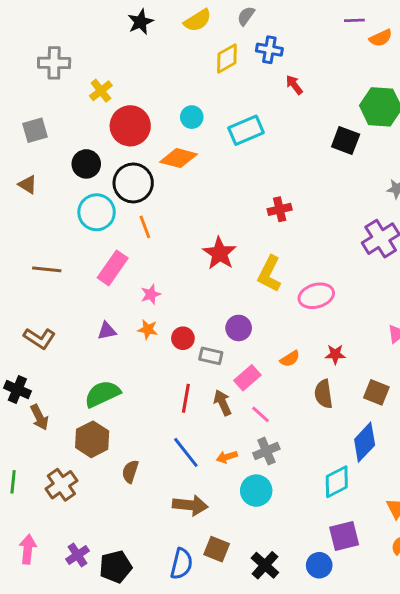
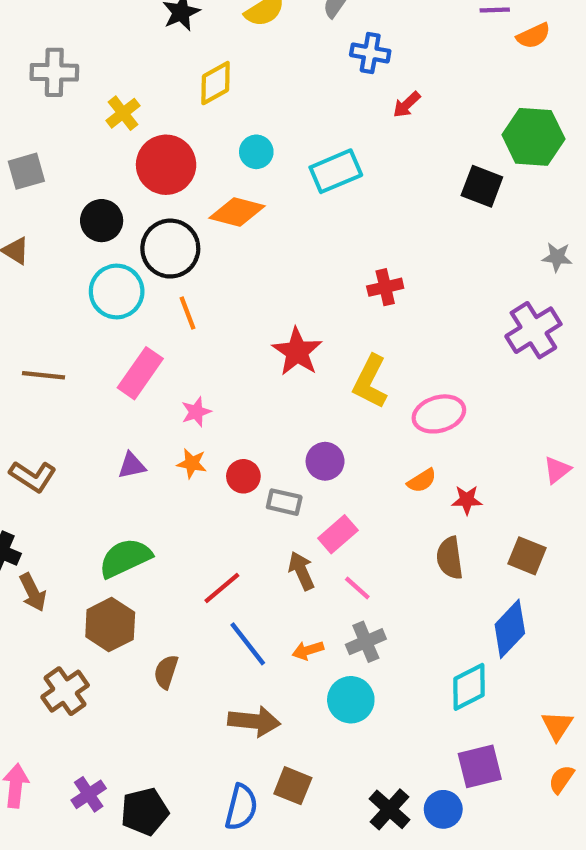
yellow diamond: (227, 58) -> (215, 83), moved
red arrow: (294, 85) -> (407, 105), turned -96
orange semicircle: (290, 359) -> (422, 481), moved
red line: (186, 398) -> (222, 588), moved, turned 40
black cross: (265, 565) -> (389, 809), moved

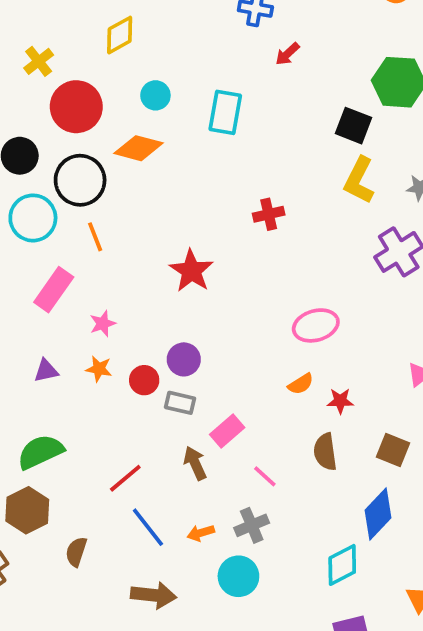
cyan rectangle: (336, 171) -> (225, 112), turned -57
yellow L-shape: (370, 382) -> (359, 180), moved
purple circle: (325, 461) -> (184, 359), moved
pink line: (357, 588) -> (265, 476), moved

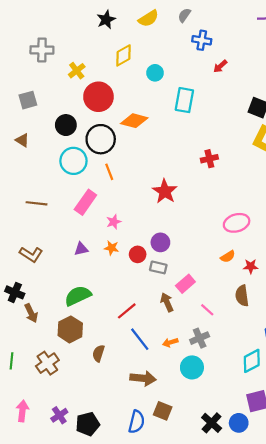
cyan circle: (155, 95) -> (155, 73), moved

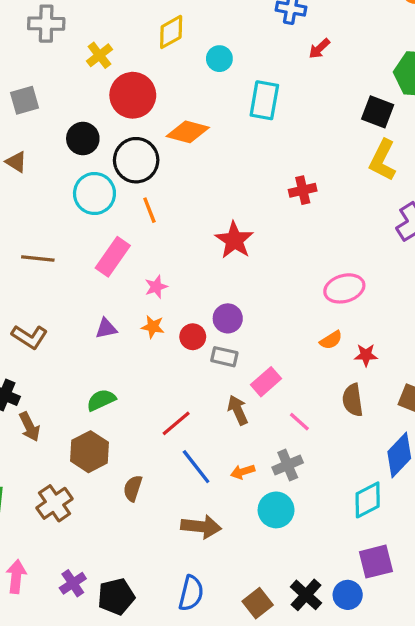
green semicircle: (78, 296) -> (101, 400), size x0.7
brown square: (163, 411) -> (258, 603), moved, turned 30

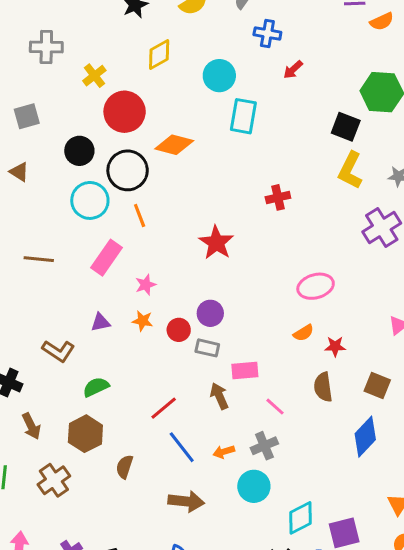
cyan circle: (219, 59) -> (219, 76), moved, size x1.4
brown L-shape: (30, 337) -> (58, 351), moved
pink rectangle: (266, 382) -> (245, 370), turned 36
brown arrow: (30, 427) -> (31, 426), moved
cyan diamond: (368, 500) -> (301, 518), moved

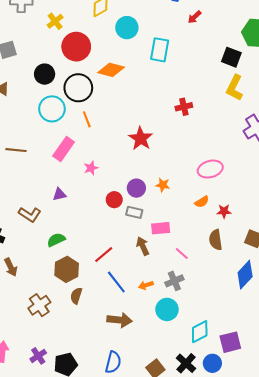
cyan circle: (219, 76) -> (127, 28), moved
orange star: (143, 321) -> (163, 185), moved
brown hexagon: (85, 434) -> (67, 269), moved
brown cross: (54, 480) -> (39, 305), moved

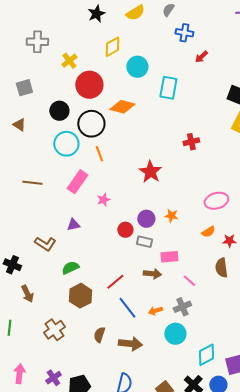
brown arrow: (143, 246) -> (152, 274), turned 120
brown semicircle: (76, 296) -> (99, 335), moved

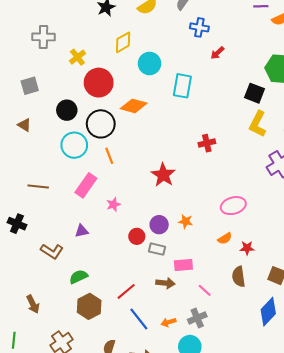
black cross: (12, 265) -> (17, 224), moved

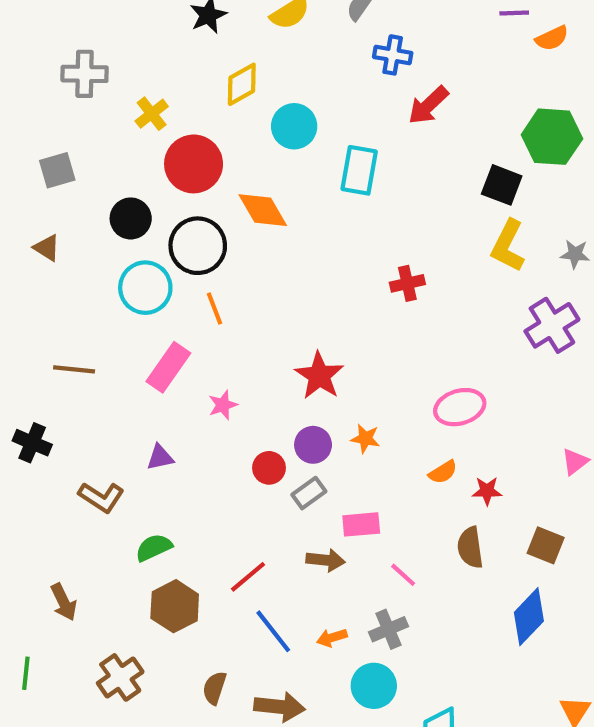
red arrow: (217, 53) -> (428, 105), size x1.5
orange diamond: (134, 106) -> (263, 210), turned 45
red star: (163, 175) -> (319, 376), moved
gray rectangle: (157, 249) -> (309, 493), turned -49

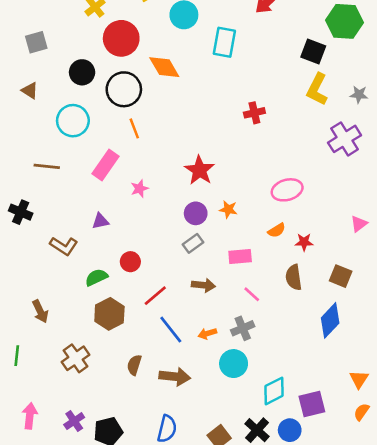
cyan circle: (145, 288) -> (73, 121), moved
red circle: (269, 468) -> (130, 262), moved
pink rectangle: (361, 524) -> (240, 256), moved

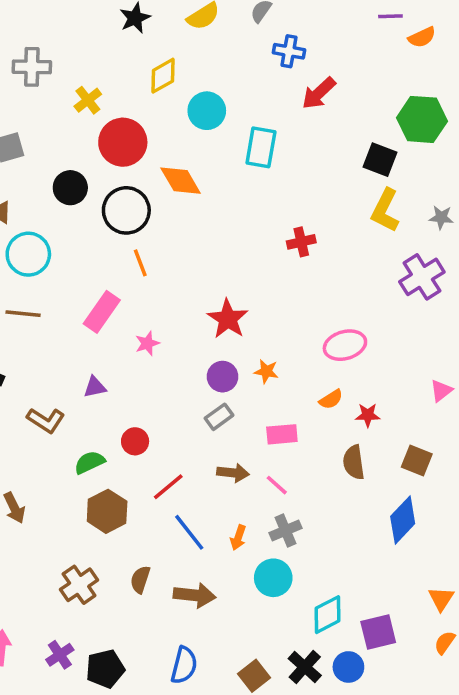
cyan circle: (73, 121) -> (28, 254), moved
pink line: (252, 294) -> (277, 485), moved
orange arrow: (207, 334) -> (238, 538), turned -54
brown cross: (76, 358) -> (79, 585), moved

